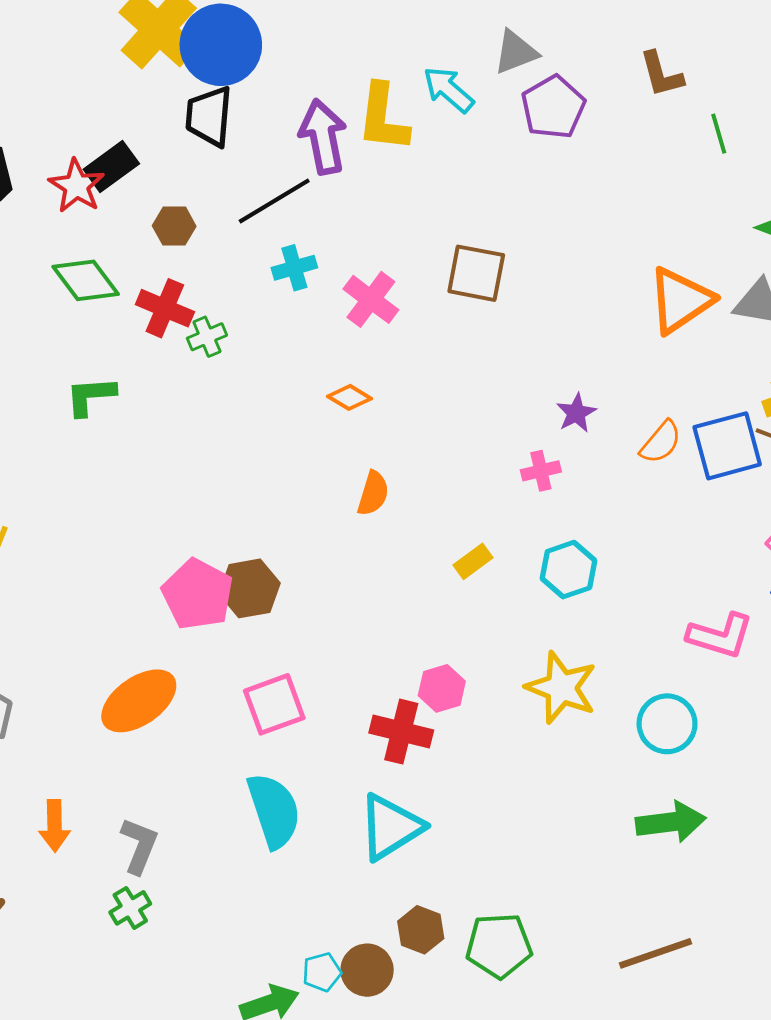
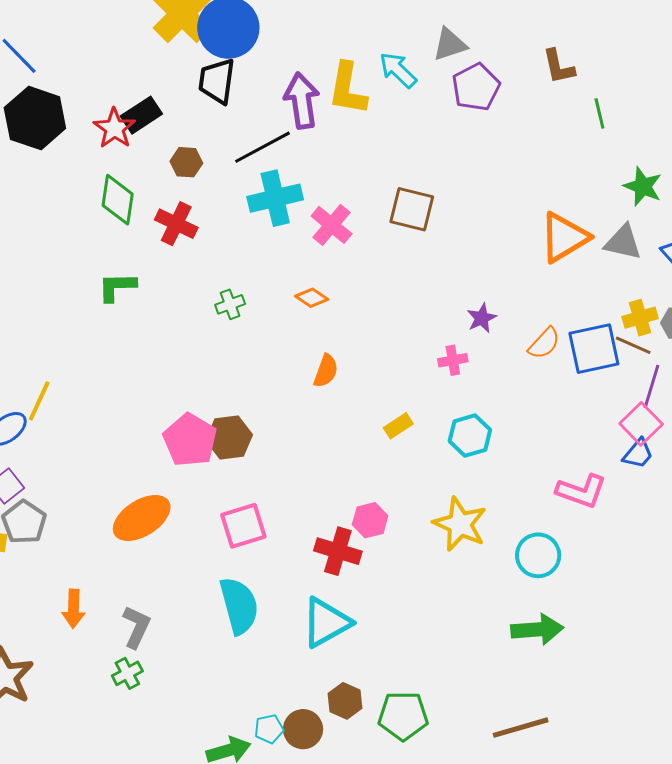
cyan cross: (294, 268) -> (275, 198), size x1.6
green diamond: (86, 280) -> (118, 200), turned 42
green cross: (207, 337) -> (230, 304), moved

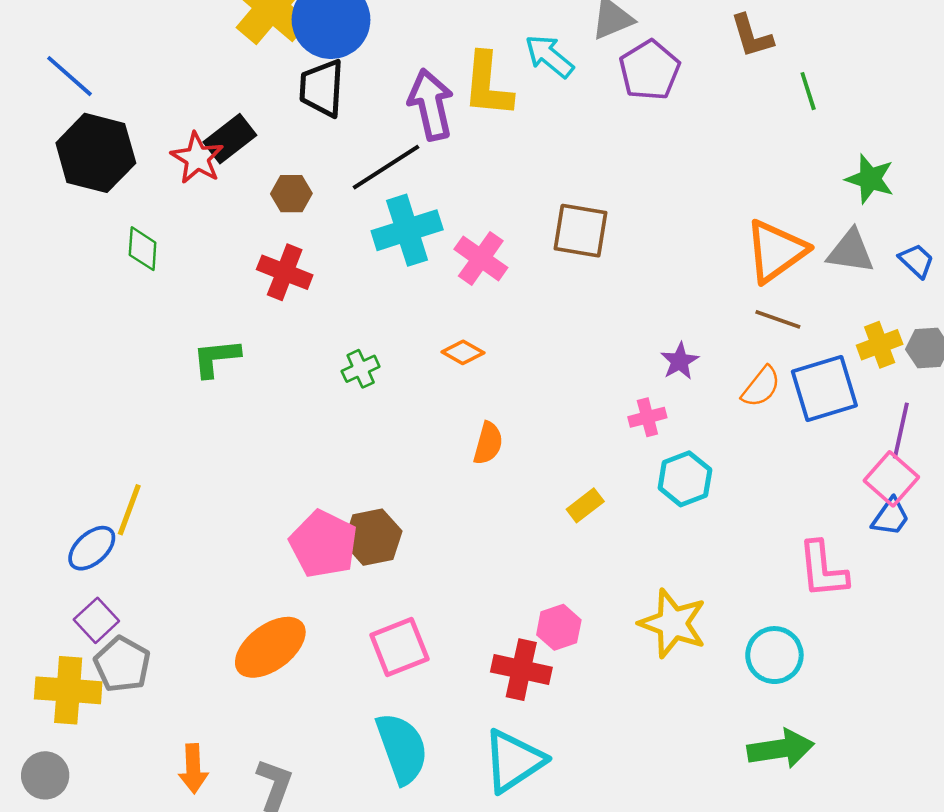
green diamond: (118, 200) -> (143, 249), moved, size x0.7
brown line: (633, 345) -> (778, 319), moved
cyan hexagon: (470, 436) -> (685, 479), moved
pink L-shape: (581, 491) -> (823, 570), turned 69

